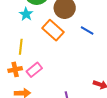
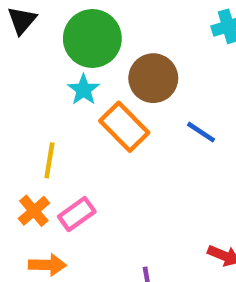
cyan star: (26, 14) -> (84, 90), moved
orange cross: (15, 69) -> (34, 211), turned -32

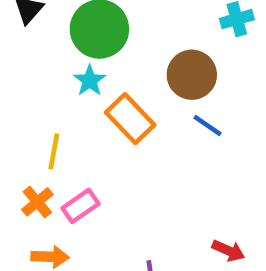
brown circle: (153, 78) -> (192, 75), moved

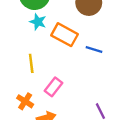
blue line: (207, 125) -> (94, 49), moved
orange cross: (37, 202) -> (25, 101), moved

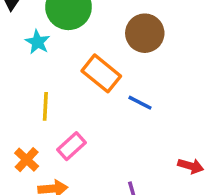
cyan star: (38, 22) -> (38, 42), moved

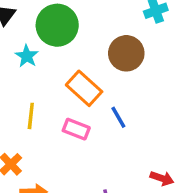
blue line: (140, 103) -> (118, 117), turned 30
pink rectangle: (71, 146) -> (76, 129), moved, turned 60

